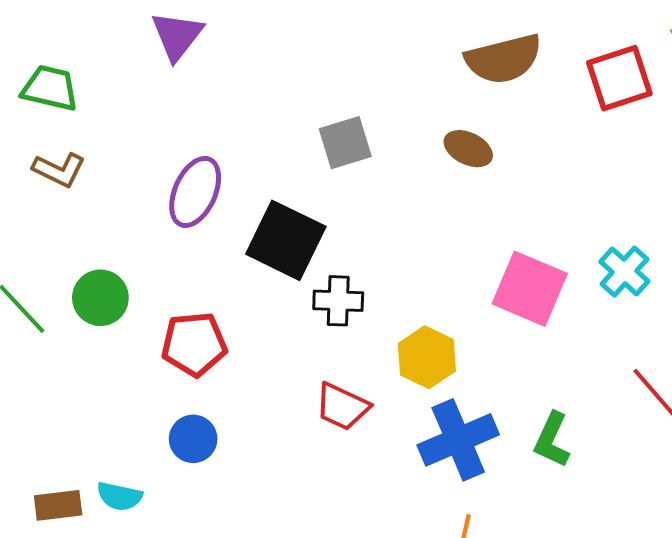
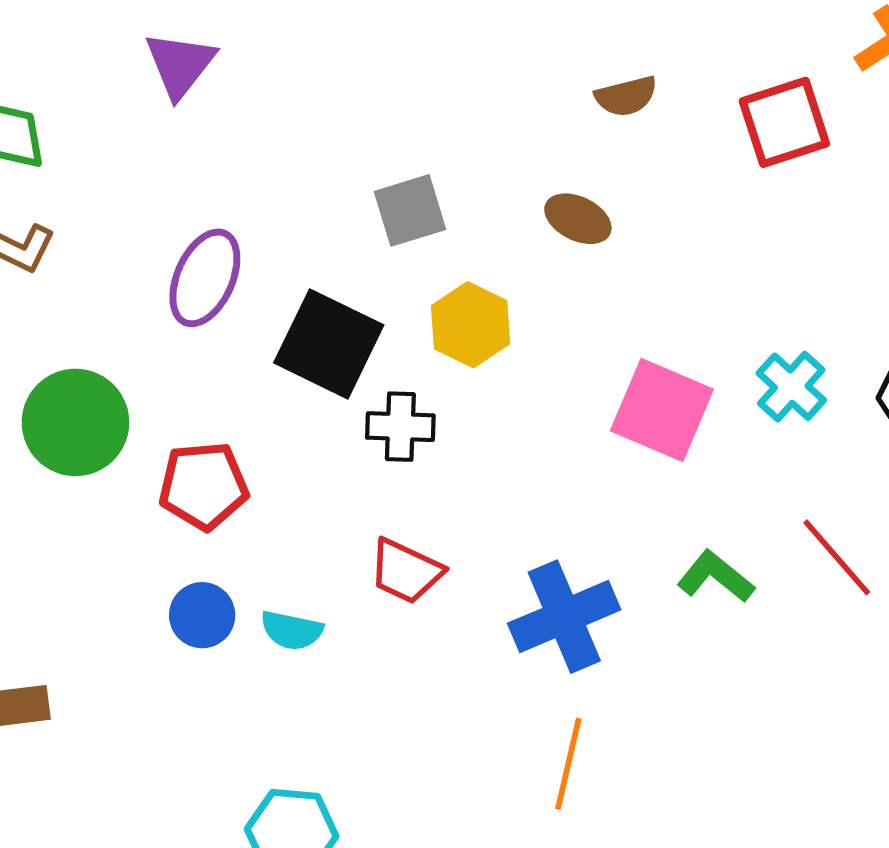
brown semicircle: (504, 59) -> (626, 96), size x0.6
green circle: (100, 298) -> (75, 422), size x1.4
yellow hexagon: (427, 357) -> (471, 325), moved
green L-shape: (552, 440) -> (716, 577), moved, turned 104
cyan semicircle: (120, 496) -> (292, 630), moved

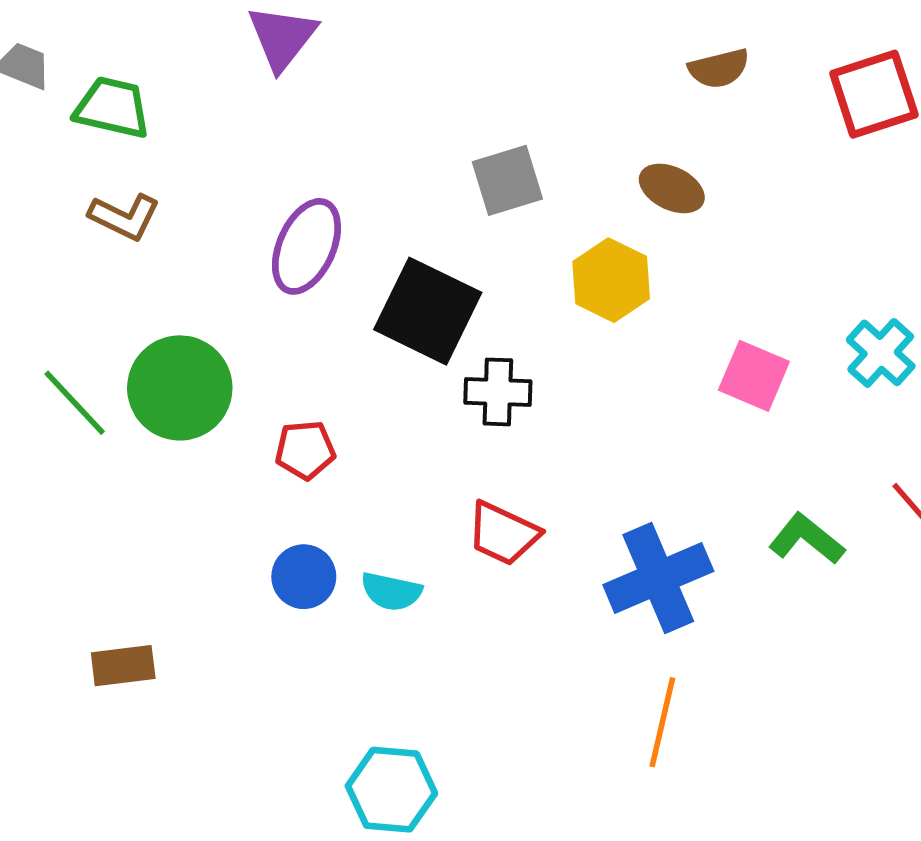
yellow hexagon: (471, 325) -> (611, 280), moved
pink square: (662, 410) -> (754, 376), size x0.7
red pentagon: (203, 486) -> (305, 450), size x0.7

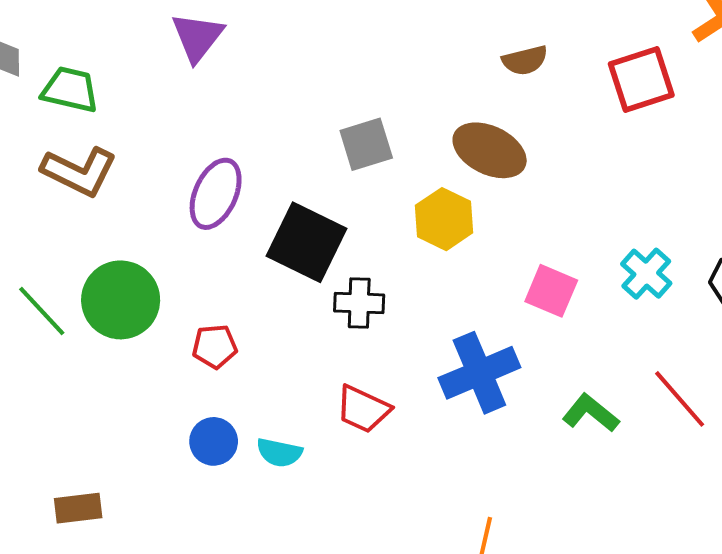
brown ellipse: (672, 188) -> (490, 150), size x1.5
brown L-shape: (125, 217) -> (79, 172), size x1.4
blue cross: (658, 578) -> (479, 373), moved

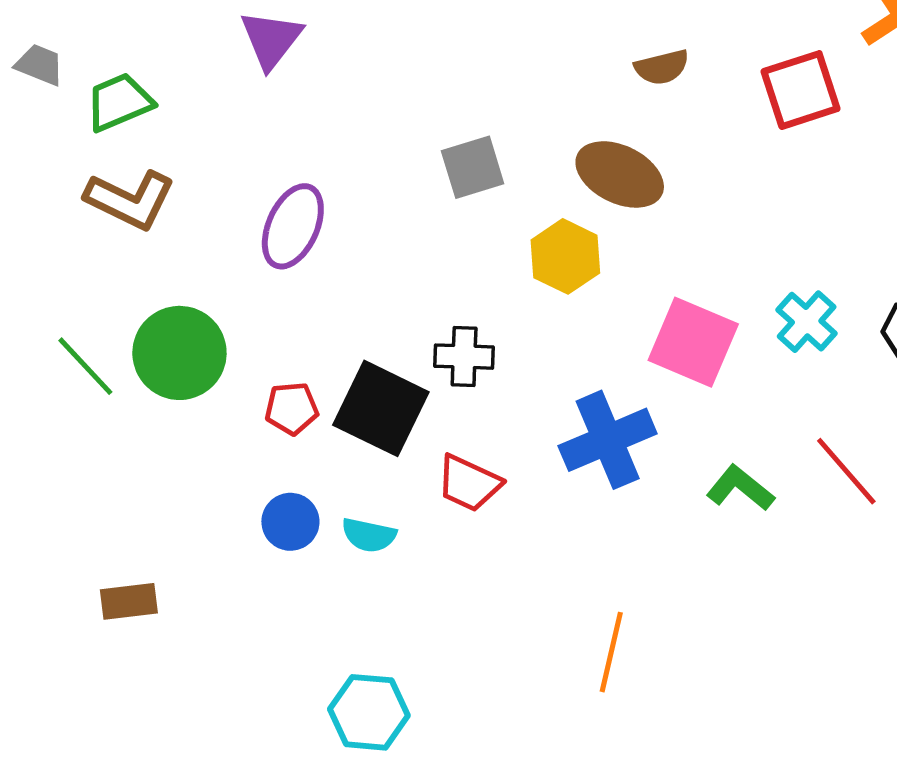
green trapezoid: (70, 90) -> (119, 102), turned -36
black square: (307, 242) -> (381, 408), moved
pink square: (551, 291) -> (693, 342), size x1.4

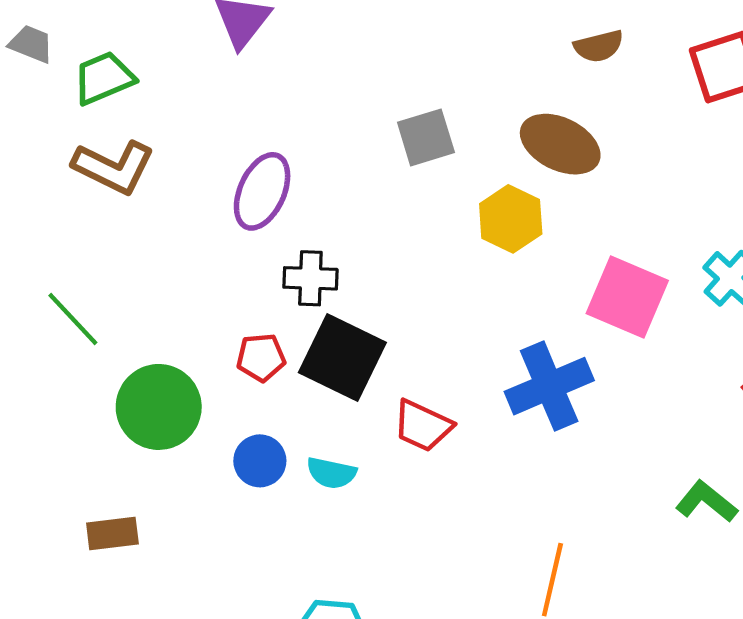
green circle: (179, 353) -> (159, 407), moved
black cross: (464, 357) -> (310, 278), moved
green L-shape: (740, 488) -> (706, 502), moved

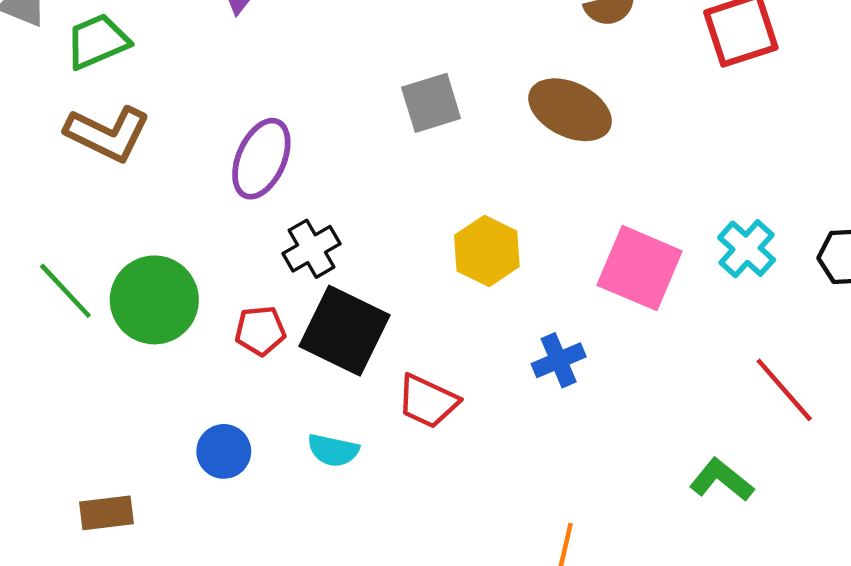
yellow hexagon: (511, 219) -> (487, 251), moved
black cross: (310, 278) -> (311, 249), turned -32
blue cross: (549, 386) -> (559, 360), size x0.6
green circle: (159, 407) -> (154, 300), moved
blue circle: (260, 461) -> (224, 451), moved

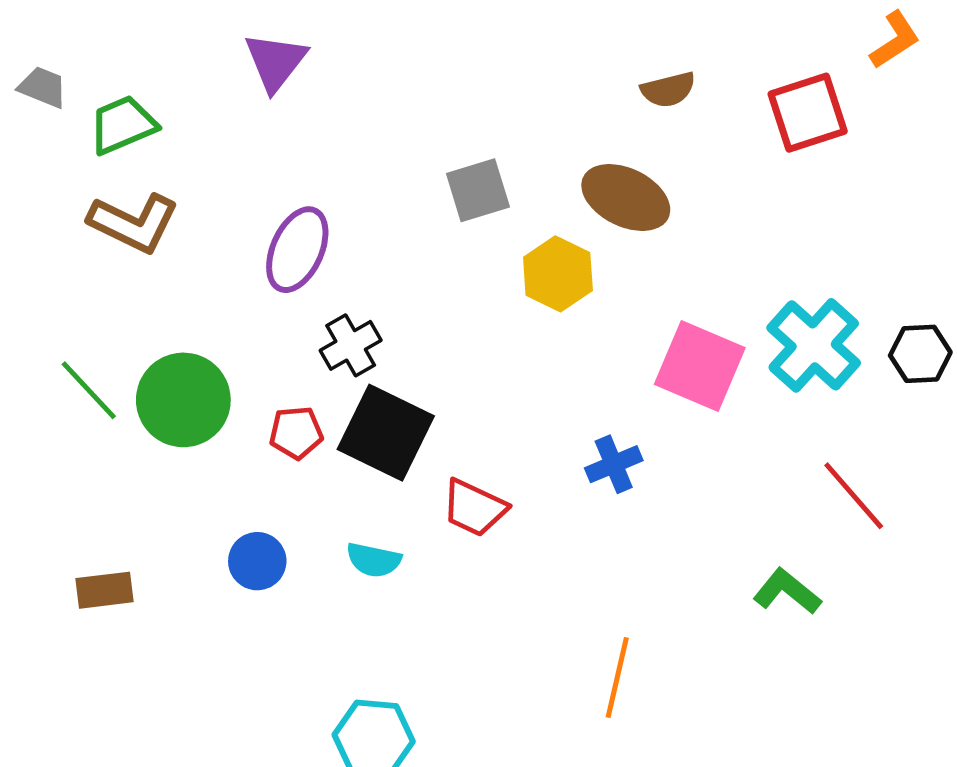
cyan cross: (747, 249) -> (814, 345), size x1.5
yellow hexagon: (487, 251) -> (558, 274), moved
brown rectangle: (106, 513) -> (105, 590), moved

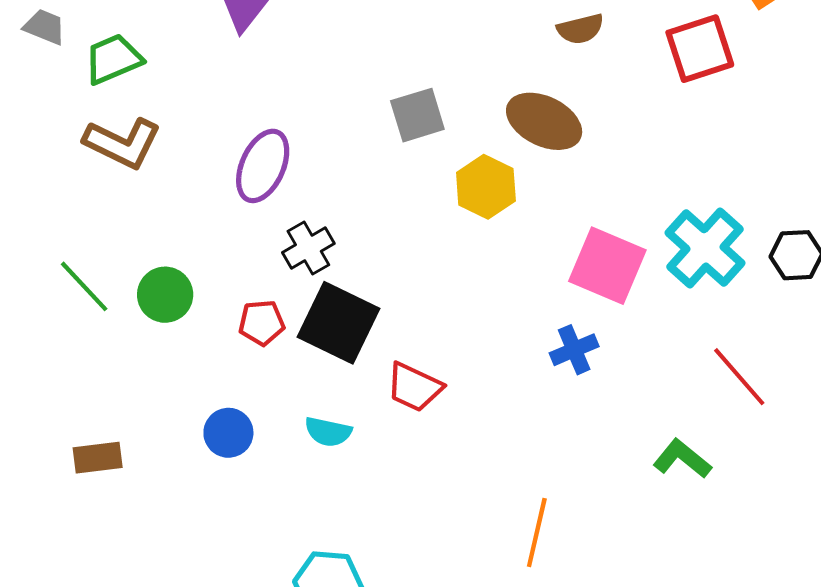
green circle: (183, 400) -> (165, 295), size x0.7
blue cross: (614, 464) -> (574, 350), moved

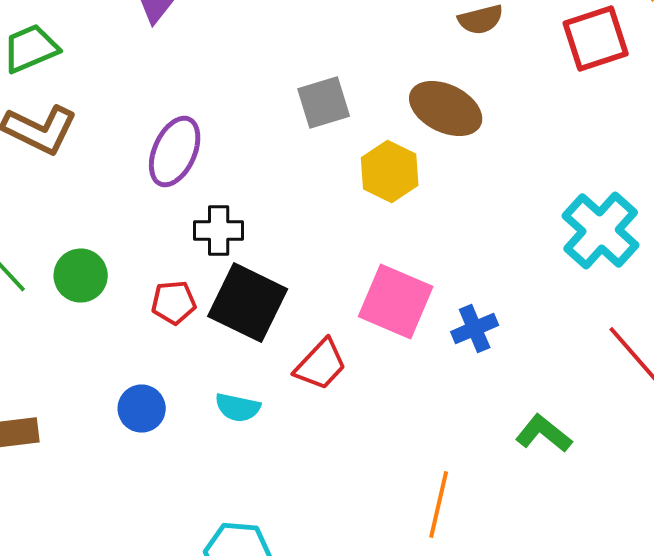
black cross: (308, 248) -> (219, 231), turned 30
pink square: (607, 266) -> (396, 302), moved
red trapezoid: (414, 387) -> (321, 365), turned -72
green L-shape: (682, 459) -> (544, 434), moved

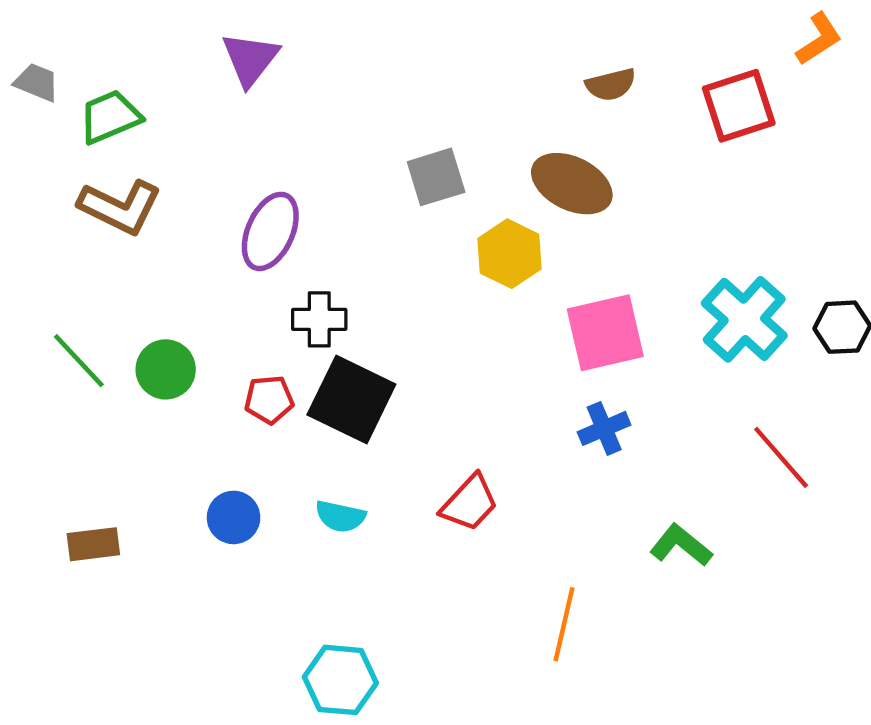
pink square: (396, 302) -> (605, 333), moved, turned -36
red trapezoid: (321, 365) -> (469, 503), moved

